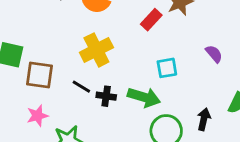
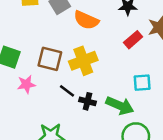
brown square: (39, 75) -> (50, 59), moved
pink star: (37, 116) -> (26, 84), moved

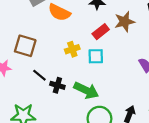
yellow cross: (83, 61) -> (72, 49), moved, size x0.6
cyan square: (142, 83) -> (96, 56), moved

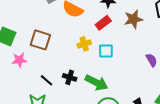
red rectangle: (101, 32) -> (103, 23), moved
black line: (39, 75) -> (47, 80), moved

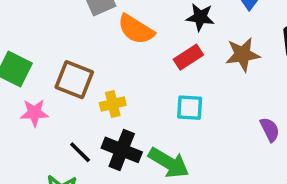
yellow cross: (84, 44) -> (113, 104), moved
black cross: (70, 77) -> (122, 150), size x1.5

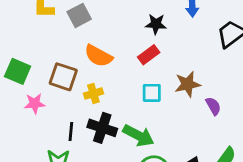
orange semicircle: (136, 29) -> (98, 56), moved
brown star: (243, 54) -> (188, 84), moved
black line: (80, 152) -> (71, 131), turned 54

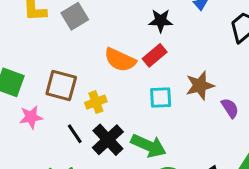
orange semicircle: (98, 56) -> (120, 60), moved
black cross: (102, 128) -> (108, 140), turned 32
black line: (71, 131) -> (75, 134), moved, turned -36

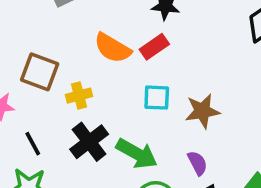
brown star: (200, 85) -> (202, 111), moved
purple semicircle: (230, 108) -> (197, 163), moved
black line: (75, 134) -> (33, 144), moved

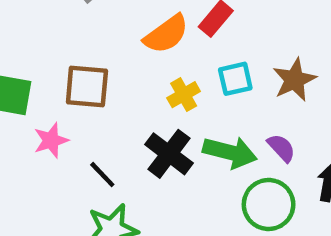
orange semicircle: (113, 48) -> (166, 34), turned -51
yellow cross: (79, 96) -> (184, 95), moved
purple semicircle: (197, 163) -> (281, 148), moved

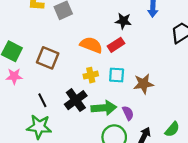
orange semicircle: (166, 34) -> (91, 45), turned -140
pink star: (51, 140) -> (14, 76), moved
green arrow: (230, 152) -> (104, 108), turned -35

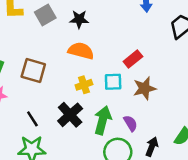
black star: (123, 21) -> (79, 19), moved
red rectangle: (116, 45) -> (133, 59), moved
green arrow: (104, 108) -> (103, 120), turned -65

